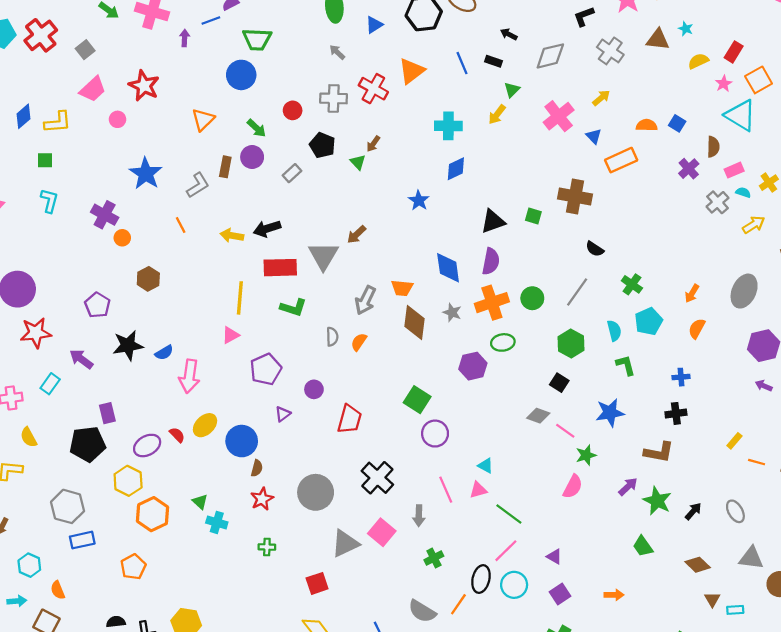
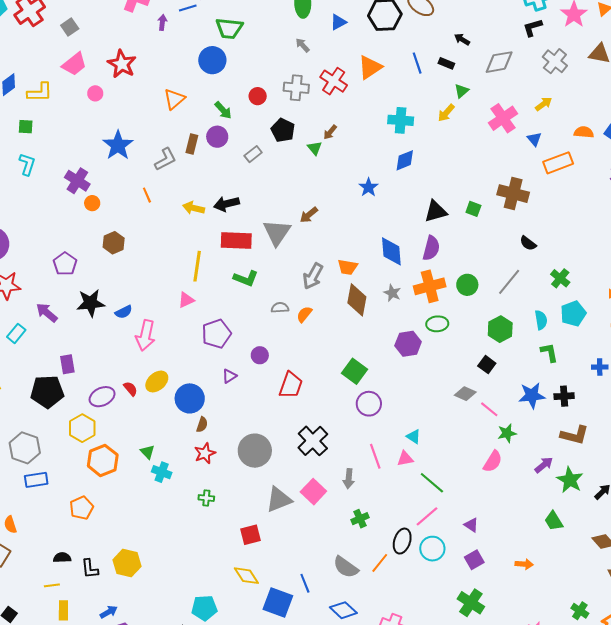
gray semicircle: (332, 337) -> (280, 308), turned -96
black cross: (676, 413) -> (564, 396), moved

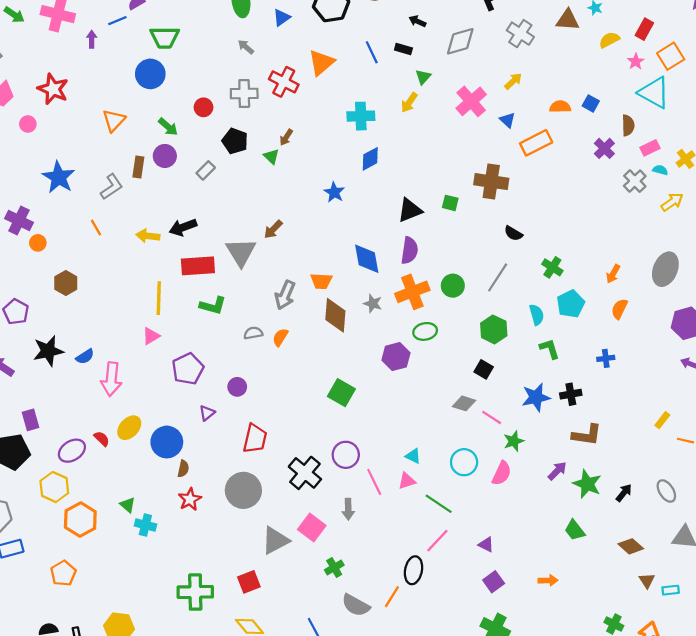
red trapezoid: (291, 385) -> (255, 439), moved
purple circle: (369, 404) -> (346, 455), moved
green cross: (206, 498) -> (195, 592), moved, size x2.0
green cross: (360, 519) -> (334, 567), moved
cyan circle: (432, 549) -> (464, 462), moved

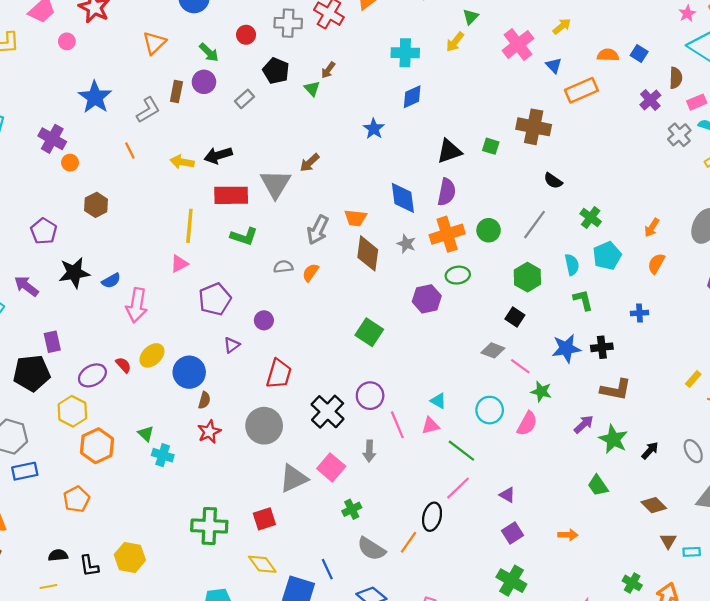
green star: (514, 441) -> (541, 392), turned 30

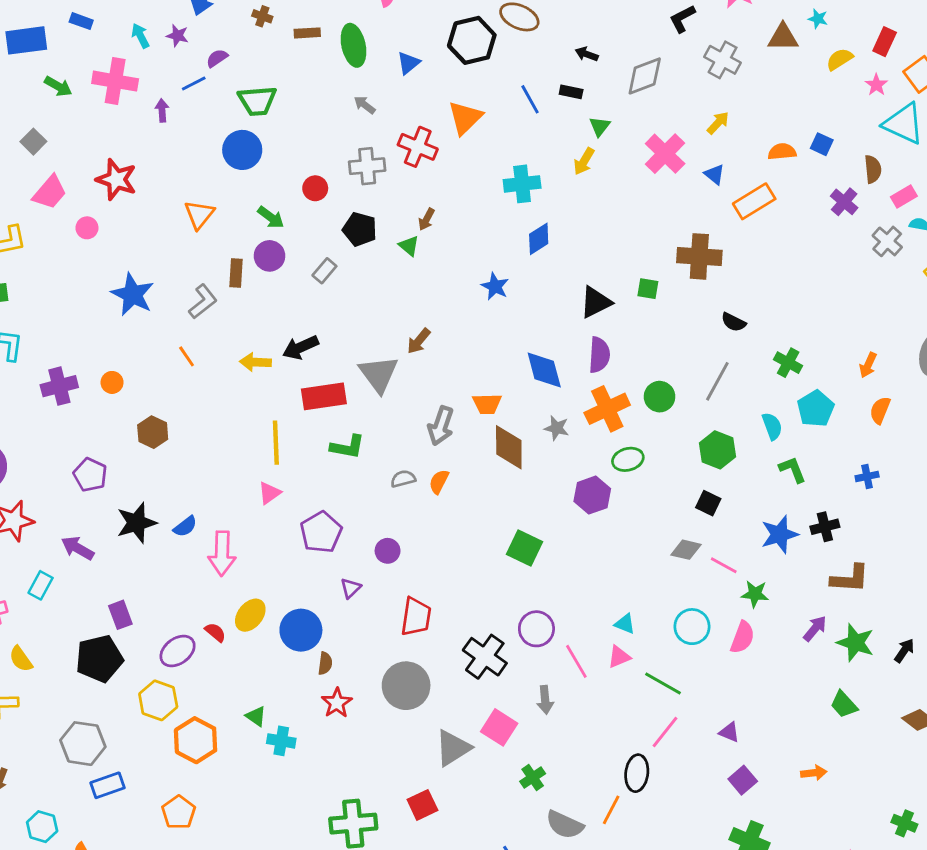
purple cross: (52, 139) -> (59, 386), moved, turned -36

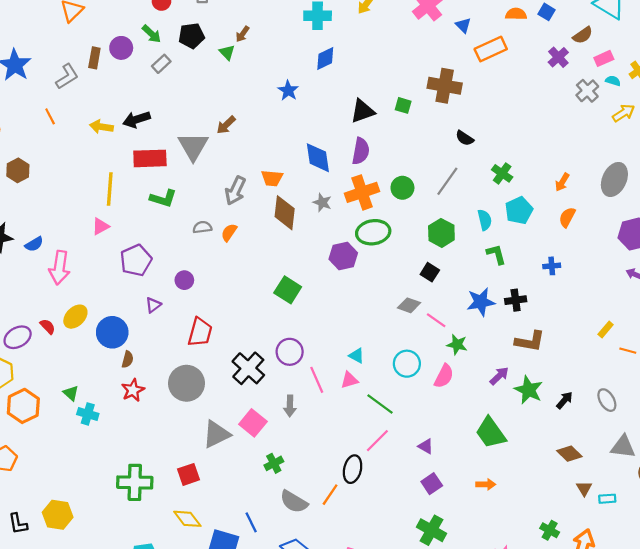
brown semicircle: (873, 169) -> (583, 35), turned 54
green arrow: (271, 217) -> (151, 34), moved
black pentagon: (360, 229) -> (191, 36), turned -30
green ellipse: (628, 459) -> (373, 232), size x1.4
green trapezoid: (844, 704) -> (491, 433), moved, size x1.5

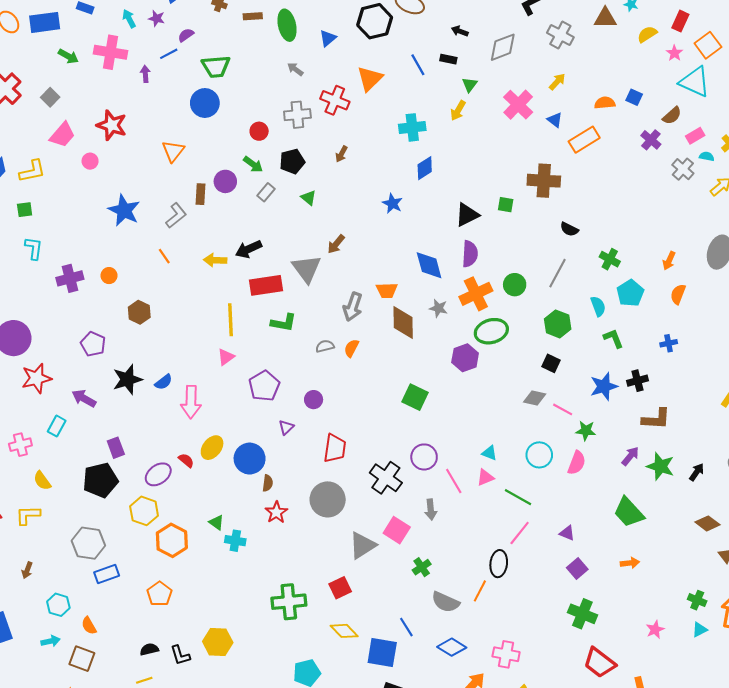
green triangle: (227, 52) -> (309, 198), moved

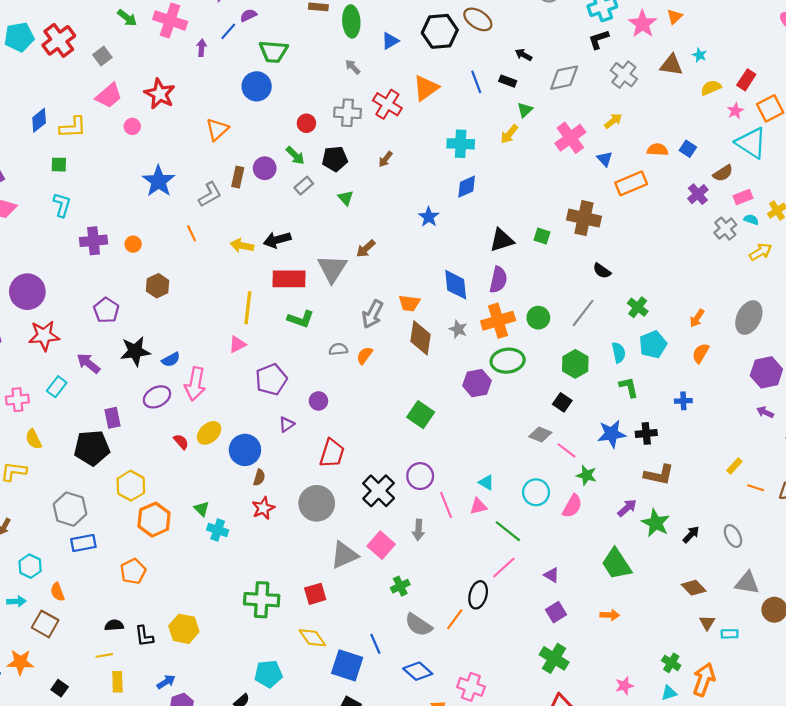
blue line: (169, 54) -> (228, 31), turned -30
purple ellipse: (158, 474) -> (157, 397), moved

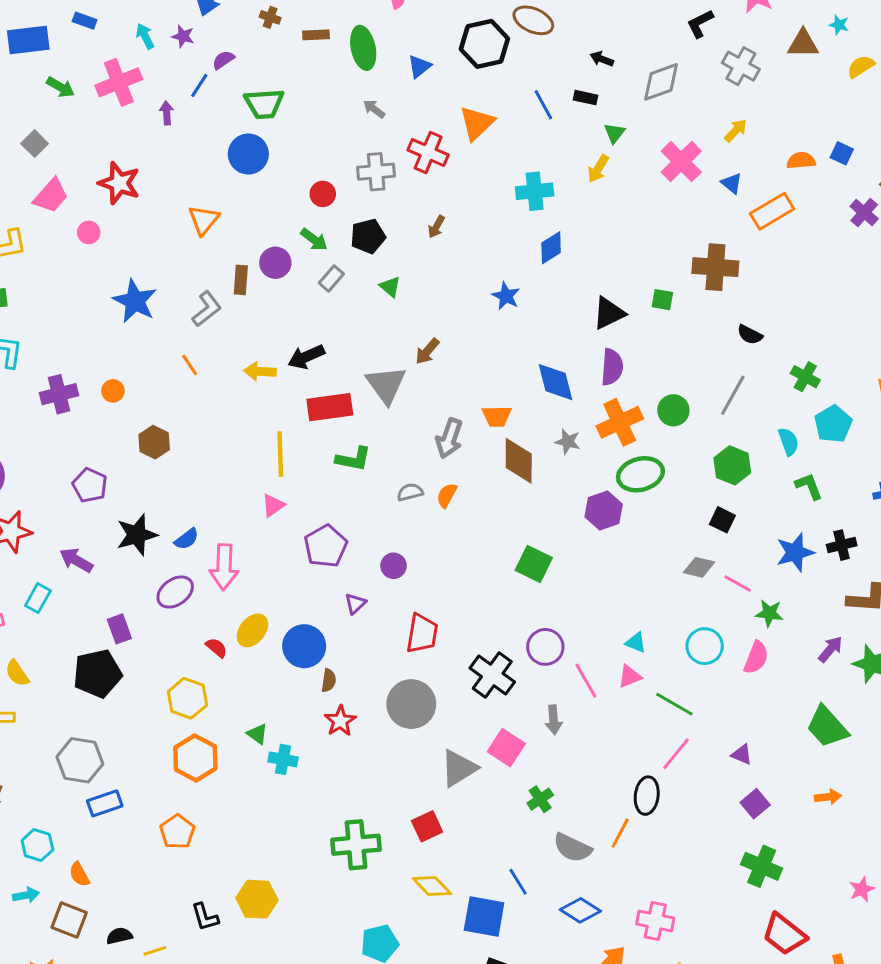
pink cross: (170, 21) -> (119, 82), turned -32
yellow hexagon: (131, 486) -> (187, 698), moved
black semicircle: (114, 625) -> (119, 936), moved

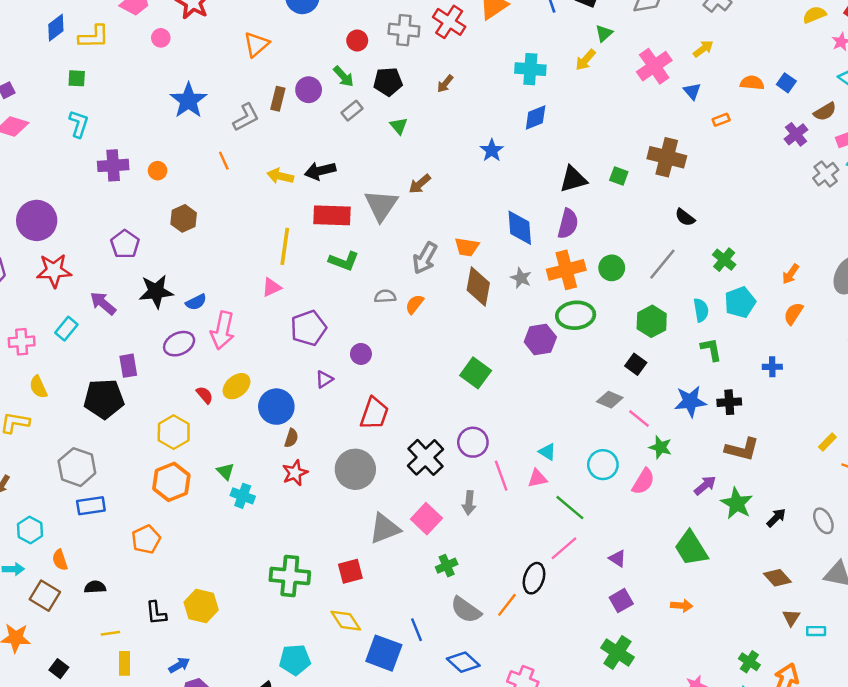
orange rectangle: (772, 211) -> (721, 120), size x0.5
black semicircle: (119, 936) -> (95, 587), moved

